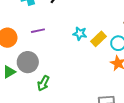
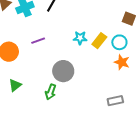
gray circle: (28, 62) -> (63, 71), moved

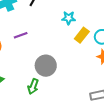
cyan star: (80, 38) -> (69, 18), moved

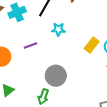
cyan star: (69, 18) -> (58, 29), moved

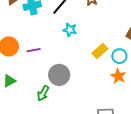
purple line: (31, 45) -> (34, 50), moved

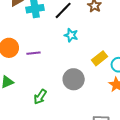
gray circle: (59, 75) -> (74, 79), moved

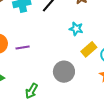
cyan star: (71, 35) -> (76, 29), moved

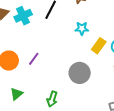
purple line: (23, 48) -> (34, 59), turned -32

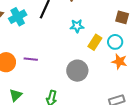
purple line: (34, 59) -> (31, 59), turned 64

